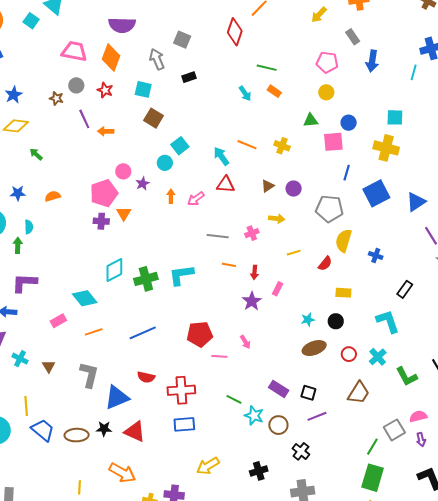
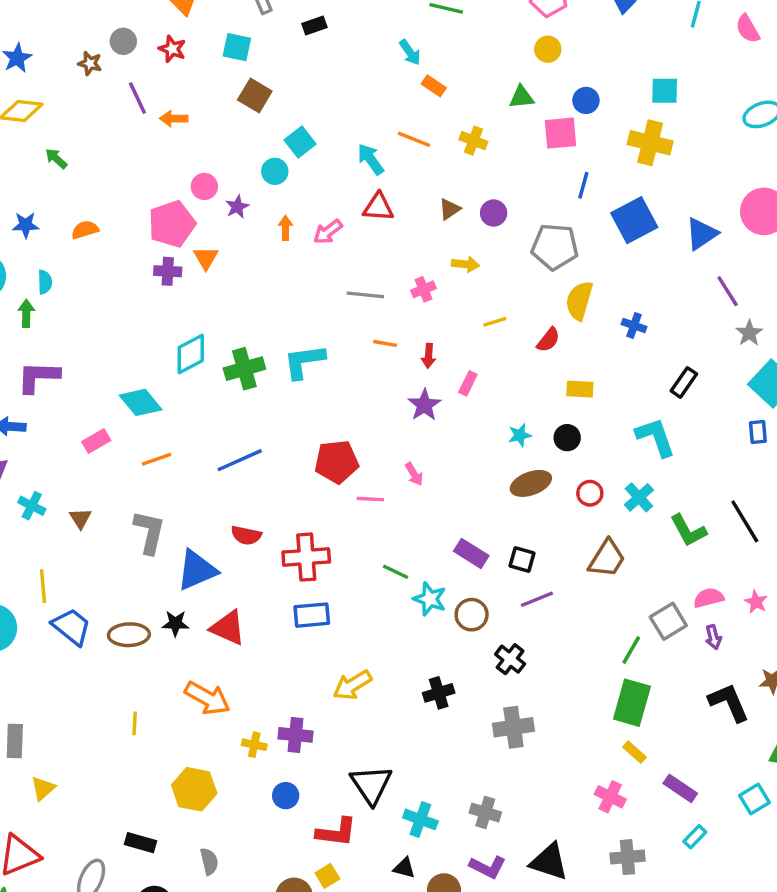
orange rectangle: (274, 91) -> (434, 86), moved

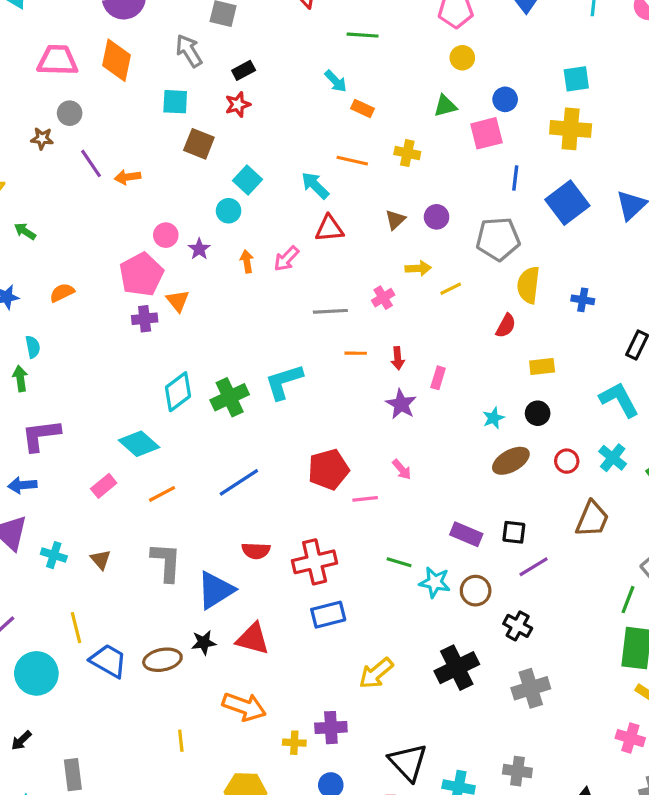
red star: (172, 49) -> (238, 104), moved, turned -30
yellow line: (495, 322) -> (451, 289), moved
black cross: (439, 693) -> (457, 668), size x1.5

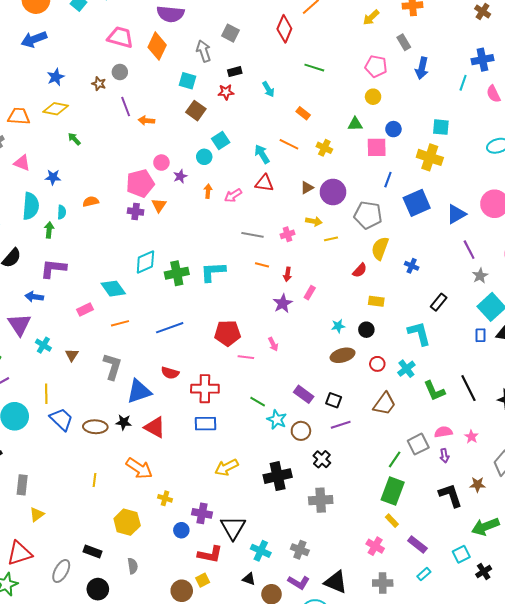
cyan arrow: (336, 81) -> (268, 89), moved
purple circle: (437, 217) -> (333, 192), size x1.6
orange semicircle: (62, 293) -> (91, 202), moved
purple cross: (331, 728) -> (202, 513), moved

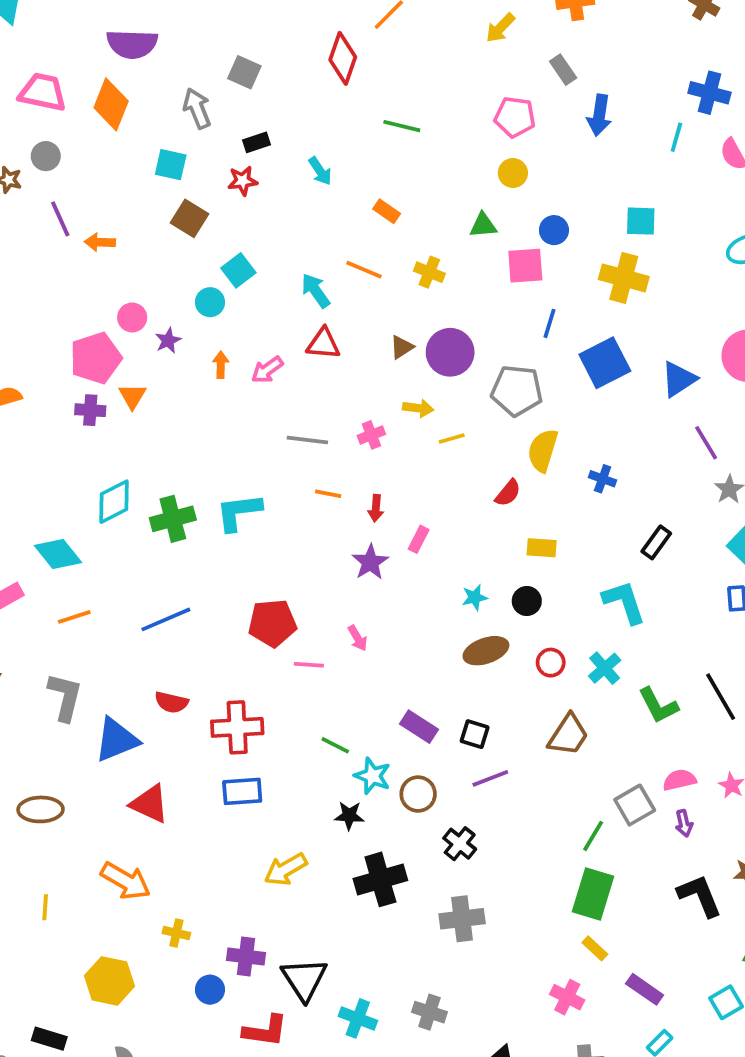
blue cross: (482, 60) -> (709, 93), turned 30
black star: (124, 422) -> (349, 816), moved

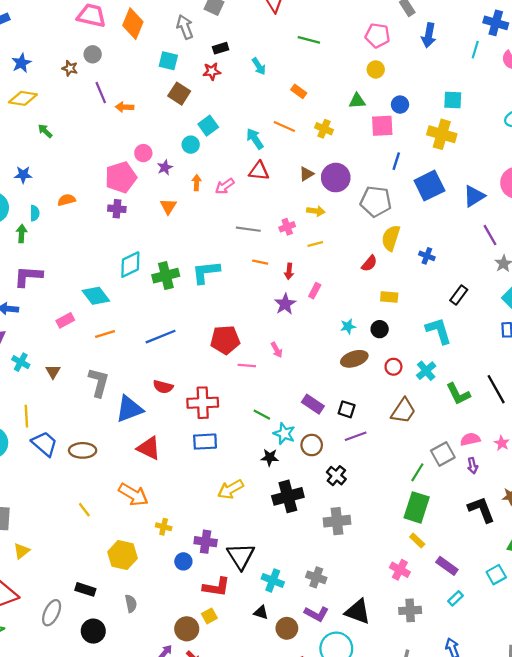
orange triangle: (132, 396) -> (168, 206), moved
yellow line: (452, 439) -> (315, 244), moved
yellow line: (45, 907) -> (84, 510), turned -42

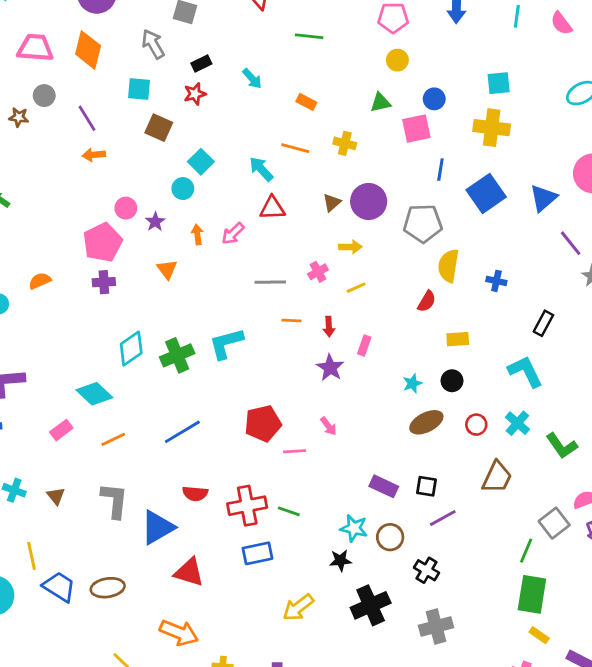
purple line: (101, 93) -> (87, 118), moved
green line: (262, 415) -> (289, 511), moved

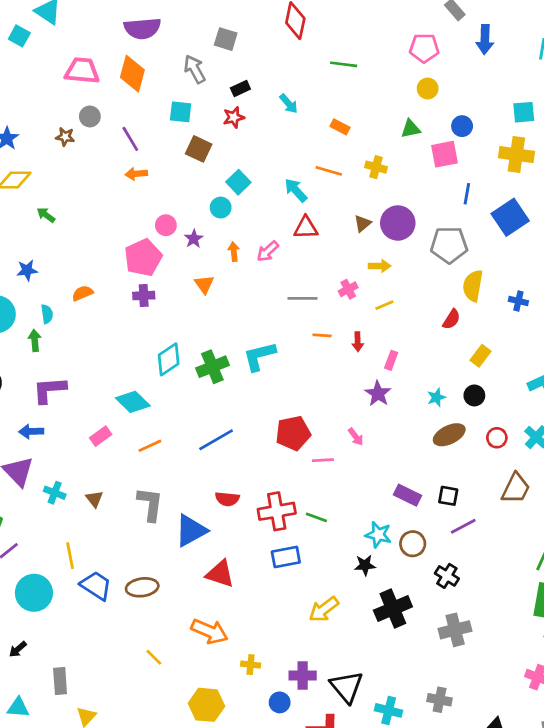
yellow rectangle: (458, 339) -> (480, 356), turned -50
purple star: (330, 368) -> (378, 394), moved

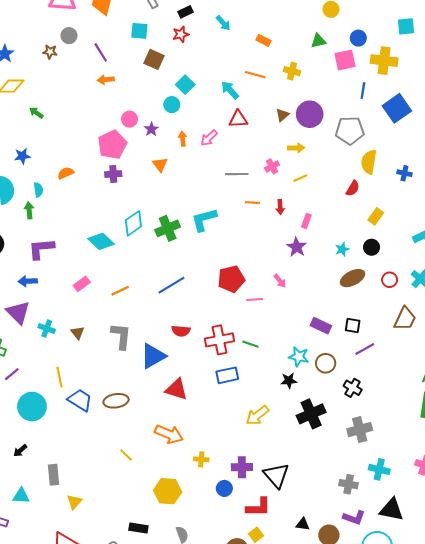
yellow cross: (516, 155) -> (384, 61), moved
cyan diamond: (133, 402) -> (101, 241), moved
cyan cross: (389, 710) -> (379, 469), moved

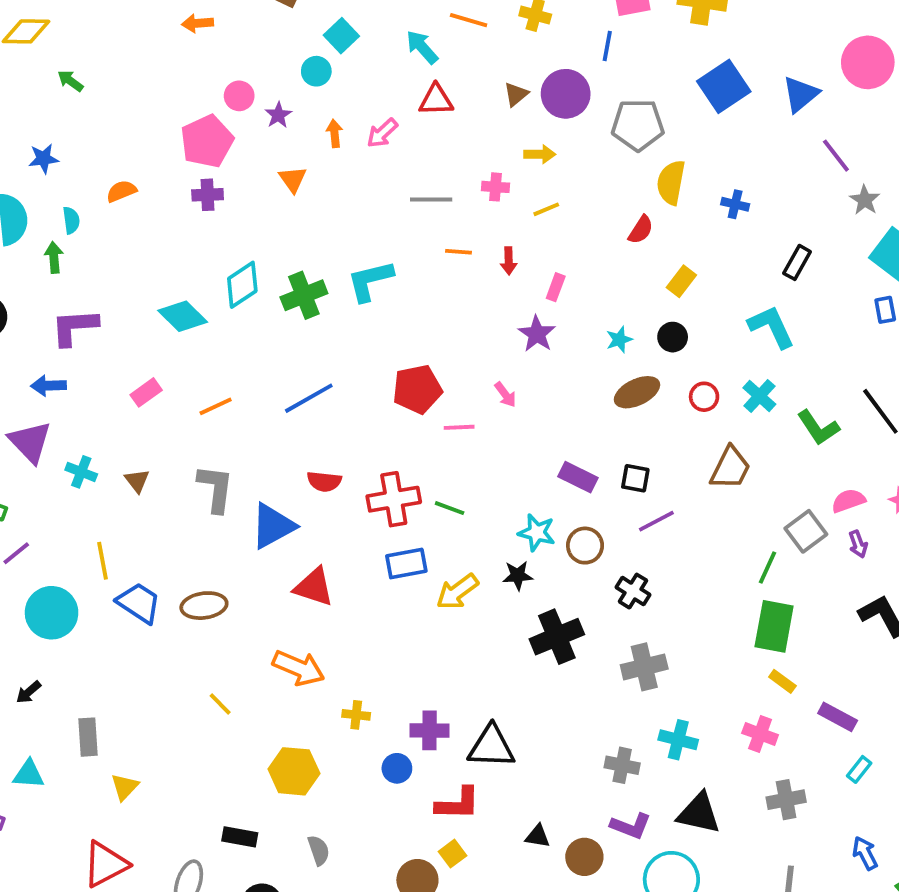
blue line: (363, 91) -> (607, 46), moved
pink cross: (272, 166) -> (496, 187), turned 32
yellow arrow: (257, 415) -> (457, 592), moved
black triangle: (276, 475) -> (491, 747), turned -48

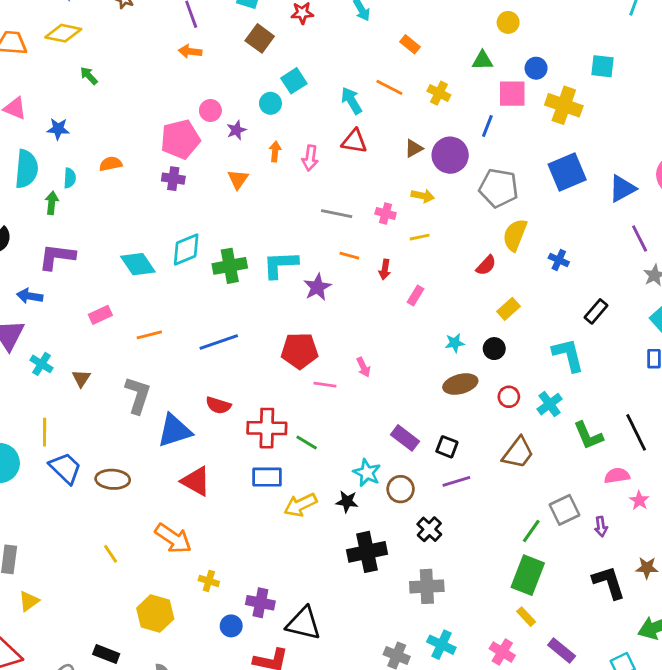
pink arrow: (382, 133) -> (310, 158), turned -50
purple star: (537, 334) -> (317, 287), moved
pink semicircle: (848, 501) -> (617, 476), moved

